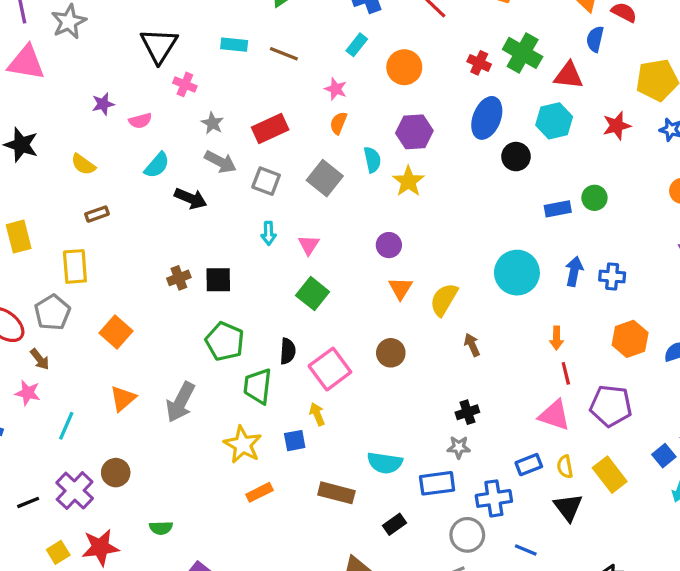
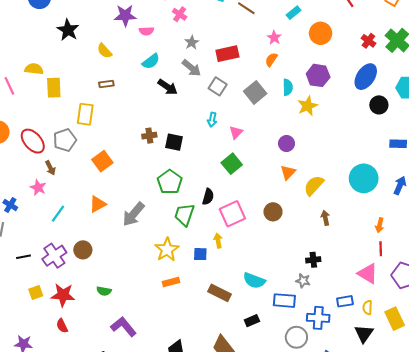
purple star: (103, 104) -> (125, 15), size x1.5

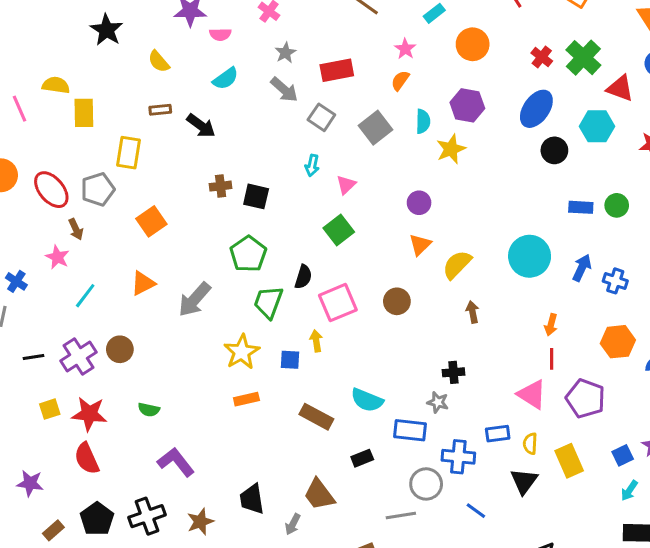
black arrow: (168, 87) -> (201, 126), moved
red semicircle: (62, 326) -> (87, 458), size x1.5

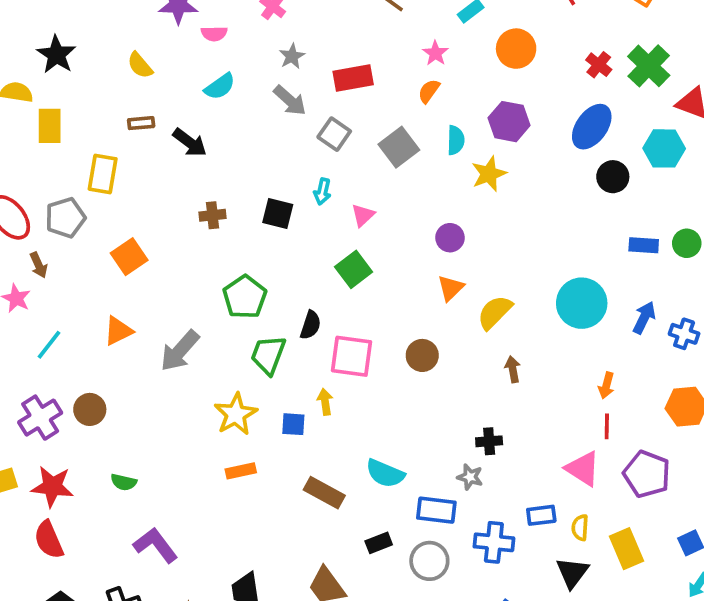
black star: (107, 30) -> (56, 55), moved
black square: (256, 196) -> (278, 214), moved
pink square: (338, 303) -> (352, 356), turned 30
gray circle: (426, 484) -> (429, 561), moved

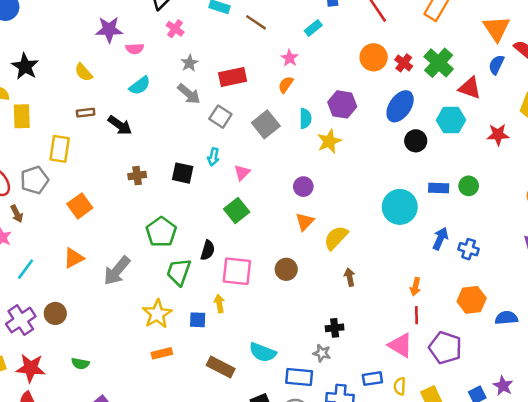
orange circle: (516, 49) -> (374, 57), moved
cyan circle: (582, 303) -> (400, 207), moved

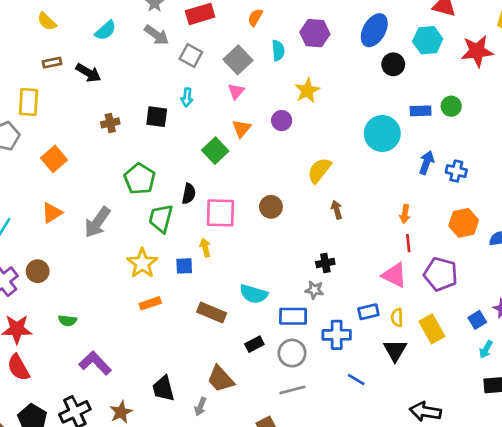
red star: (498, 135) -> (477, 51), size x1.4
yellow star: (329, 141) -> (307, 91), moved
pink triangle: (242, 173) -> (236, 91), moved
orange triangle: (305, 222) -> (242, 129), moved

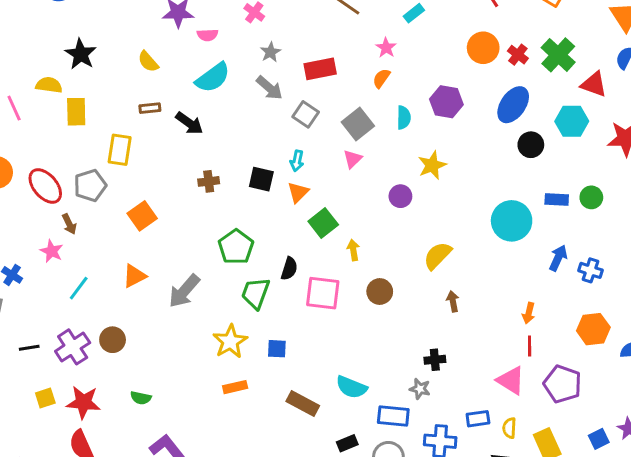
cyan semicircle: (105, 30) -> (213, 78), size x1.4
orange triangle: (242, 129) -> (298, 192), moved
yellow arrow: (205, 247) -> (353, 250), moved

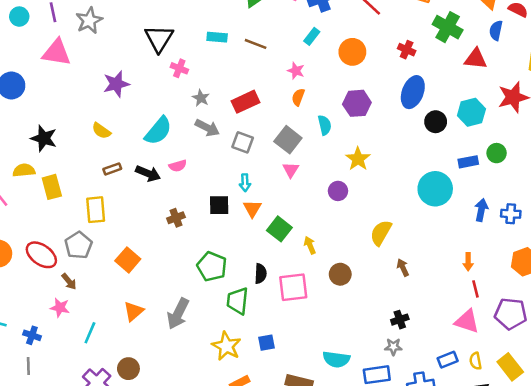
pink semicircle: (207, 35) -> (178, 166), moved
orange circle: (483, 48) -> (352, 52), moved
green cross: (558, 55) -> (448, 27), moved
cyan hexagon: (572, 121) -> (471, 112), moved

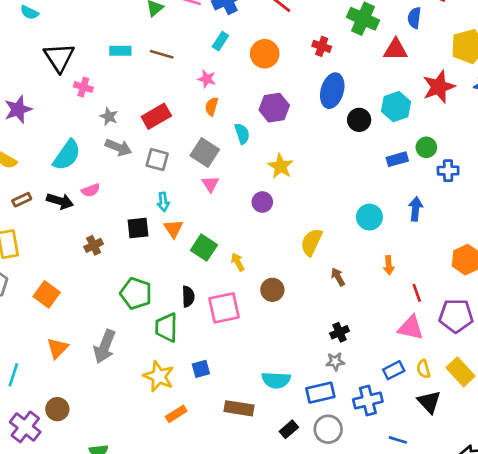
cyan circle: (435, 189) -> (369, 217), moved, size x0.7
blue cross: (511, 214) -> (448, 171), moved
orange arrow: (468, 262) -> (389, 265), moved

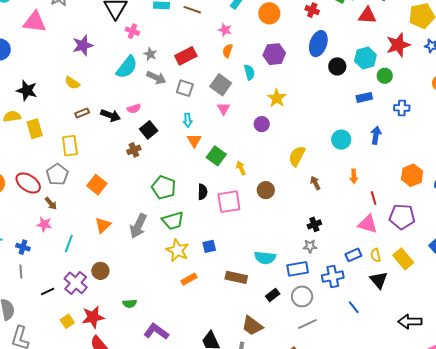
green circle: (426, 147) -> (385, 76), moved
cyan semicircle: (67, 155) -> (127, 67), moved
black square: (138, 228) -> (149, 130), moved, turned -36
green trapezoid: (166, 327) -> (173, 221), moved, turned -110
blue line: (398, 440) -> (354, 307), turned 32

